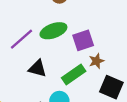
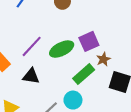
green ellipse: (53, 31) -> (62, 49), moved
black triangle: (38, 69) -> (31, 76), moved

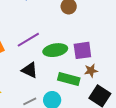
green rectangle: (84, 74) -> (69, 79), turned 40
black triangle: (31, 76) -> (30, 70), moved

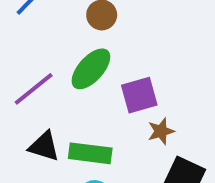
green ellipse: (55, 50) -> (91, 69), moved, turned -30
green rectangle: (69, 79) -> (90, 153), moved

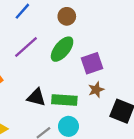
purple line: (34, 89) -> (26, 47), moved
brown star: (161, 131) -> (96, 90), moved

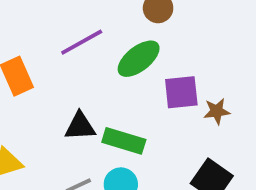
brown star: (96, 90) -> (217, 111), moved
black triangle: (36, 97) -> (80, 126), turned -30

